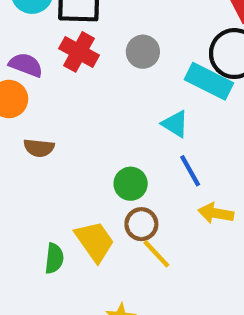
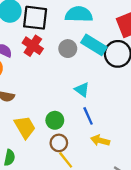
cyan rectangle: (209, 81) -> (94, 45), moved
yellow trapezoid: (95, 241) -> (25, 127), moved

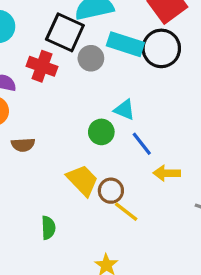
black square: (35, 18) -> (65, 32), moved, turned 32
green circle: (55, 120) -> (101, 132), moved
yellow trapezoid: (25, 127) -> (82, 180), moved

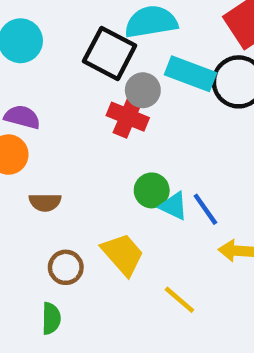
red cross: (42, 66) -> (128, 117), moved
cyan triangle: (124, 110) -> (174, 206), moved
brown circle: (111, 191) -> (66, 267), moved
green semicircle: (48, 228) -> (51, 318), moved

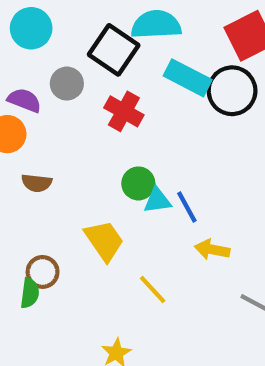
gray circle: (143, 90) -> (67, 84), moved
cyan triangle: (174, 206) -> (157, 201), turned -40
brown circle: (66, 267) -> (43, 272), moved

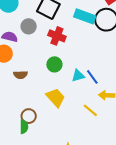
green circle: (138, 183) -> (54, 64), moved
yellow line: (153, 289) -> (90, 110), moved

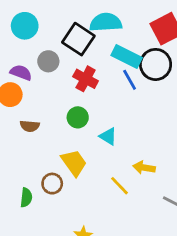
cyan triangle: (78, 76) -> (108, 136), turned 40
blue line: (92, 77) -> (130, 80), moved
brown circle: (29, 116) -> (52, 184), moved

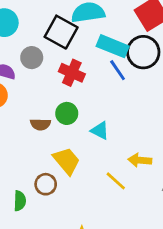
brown semicircle: (30, 126) -> (40, 124), moved

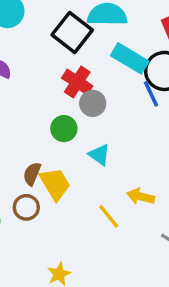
gray circle: (32, 58) -> (93, 103), moved
blue line: (118, 70) -> (151, 94), moved
brown semicircle: (40, 124) -> (32, 174), moved, turned 102

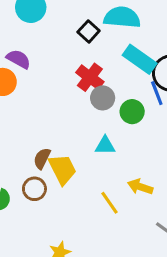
black square: (72, 32) -> (89, 31), size x0.6
green circle: (64, 129) -> (132, 112), moved
cyan triangle: (99, 155) -> (105, 146), turned -40

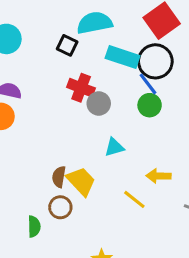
green circle: (132, 112) -> (150, 105), moved

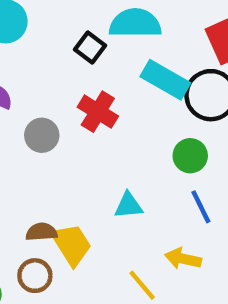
blue line: (148, 84) -> (201, 207), moved
gray circle: (99, 103) -> (42, 135), moved
brown semicircle: (59, 177) -> (41, 232), turned 65

